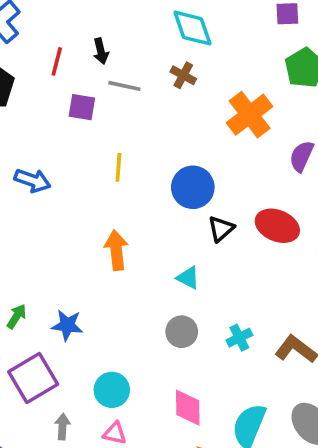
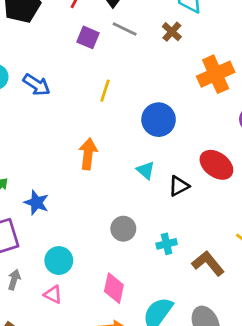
black triangle: (221, 229) -> (179, 186), moved
cyan triangle: (188, 278) -> (146, 170), moved

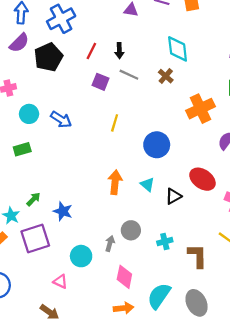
orange arrow: (88, 154) -> (115, 182), moved
brown L-shape: (208, 263) -> (197, 256), turned 40
gray arrow: (14, 280) -> (110, 243), moved
pink triangle: (53, 295) -> (60, 282), moved

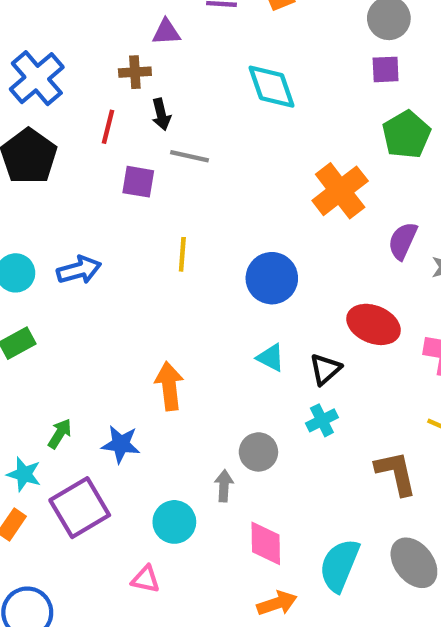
brown cross: (166, 76) -> (135, 72), moved, turned -32
blue arrow: (61, 119) -> (79, 270), turned -35
orange arrow: (115, 182) -> (169, 386), moved
cyan cross: (165, 241) -> (322, 420), moved

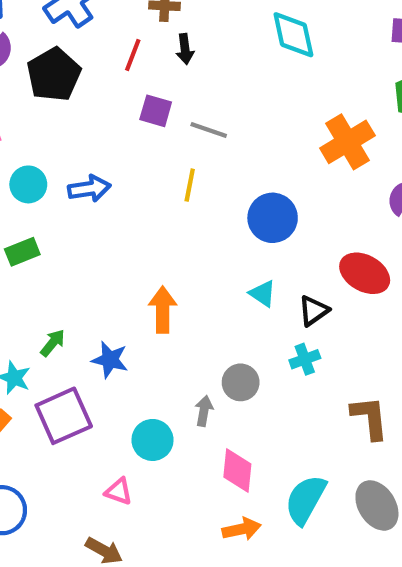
gray line: (190, 156) -> (209, 130), moved

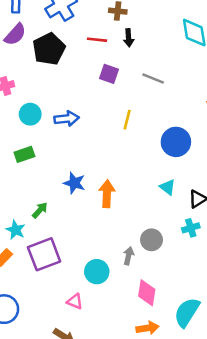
red line: (133, 55) -> (97, 40), turned 72
gray line: (209, 130) -> (153, 78), moved
blue star: (110, 360) -> (74, 183), moved

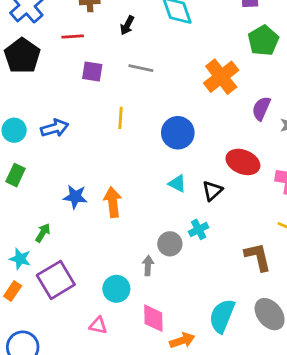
black arrow: (129, 38) -> (127, 25), moved, turned 42
green rectangle: (24, 154) -> (15, 175), turned -36
cyan cross: (191, 228) -> (199, 229), moved
pink diamond: (147, 293) -> (153, 318), moved

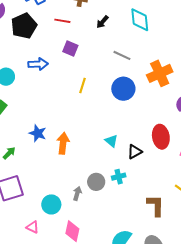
gray line: (141, 68) -> (122, 55), moved
blue arrow: (55, 128) -> (38, 64), moved
blue circle: (178, 133) -> (123, 89), moved
red ellipse: (243, 162) -> (161, 137), turned 45

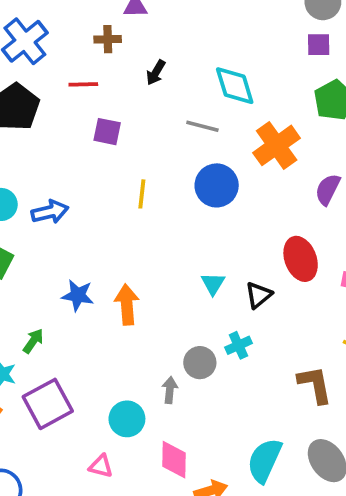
cyan diamond: (140, 20) -> (235, 86), moved
blue arrow: (38, 64) -> (50, 212), moved
cyan triangle: (111, 141) -> (213, 284), turned 32

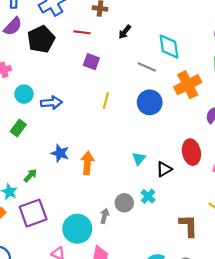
cyan cross: (238, 345) -> (148, 196), turned -32
cyan circle: (127, 419) -> (77, 229), size x1.4

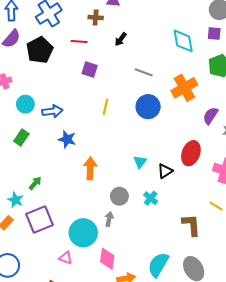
cyan diamond: (169, 47) -> (183, 41), moved
red ellipse: (191, 152) -> (191, 153), turned 35
blue star: (60, 153) -> (67, 139), moved
gray circle: (124, 203) -> (119, 196), moved

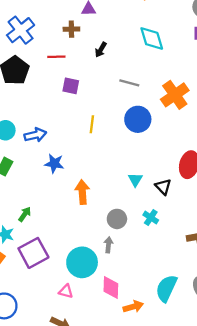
cyan diamond: (183, 41) -> (152, 39), moved
black triangle: (165, 171) -> (163, 187), turned -35

